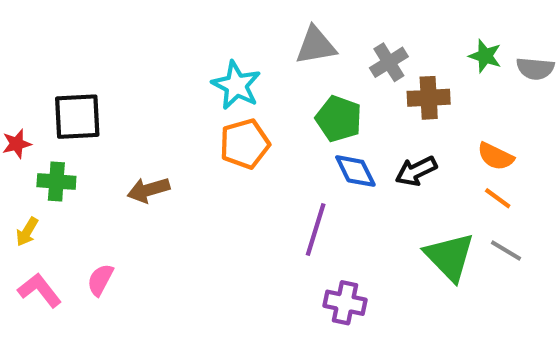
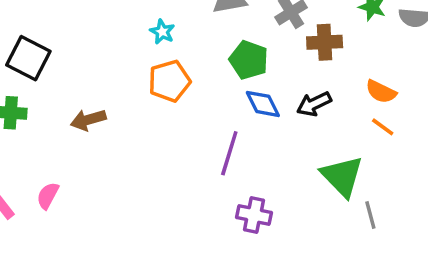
cyan star: (236, 85) -> (162, 32), size x0.6
black square: (77, 117) -> (28, 58), turned 30
gray line: (506, 250) -> (370, 215), moved, turned 44

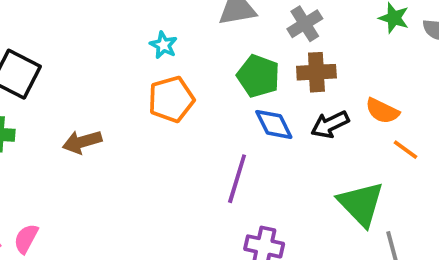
brown cross: (325, 42) -> (316, 72), moved
orange semicircle: (381, 92) -> (382, 111), moved
pink semicircle: (48, 196) -> (26, 239), moved

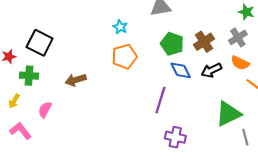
gray cross: (305, 24) -> (238, 37), moved
brown cross: (316, 72) -> (204, 42), turned -30
green triangle: (361, 204) -> (228, 114), turned 48
pink semicircle: (26, 239) -> (45, 110), moved

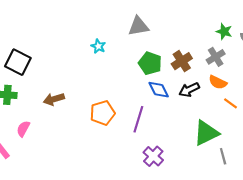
orange pentagon: (124, 57) -> (103, 113), moved
purple cross: (175, 137) -> (153, 156), turned 30

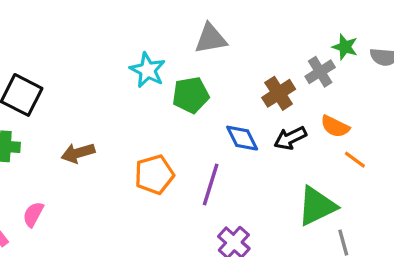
cyan star: (98, 46) -> (148, 70), size x1.5
gray cross: (216, 57) -> (320, 72), moved
green pentagon: (150, 63) -> (191, 95), moved, turned -30
pink semicircle: (23, 129) -> (33, 214), moved

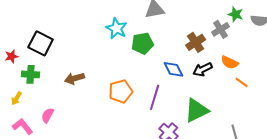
green triangle: (317, 206) -> (197, 110), moved

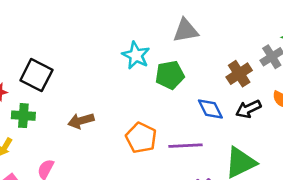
orange pentagon: (121, 91) -> (141, 138), turned -30
purple line: (155, 97) -> (186, 146), turned 70

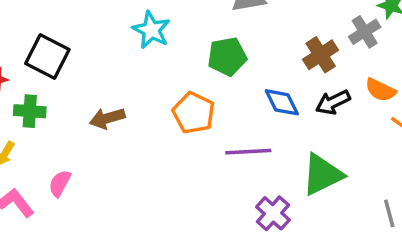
cyan star: (136, 55) -> (151, 30), moved
orange pentagon: (141, 138) -> (194, 113), moved

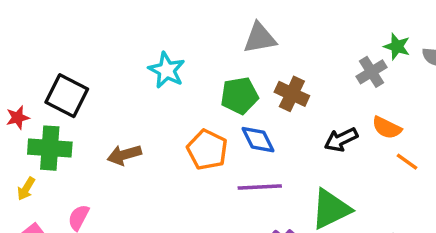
brown cross: (321, 55) -> (292, 94), moved, turned -32
blue diamond: (282, 102) -> (258, 140), moved
green cross: (30, 111) -> (50, 148), size x1.4

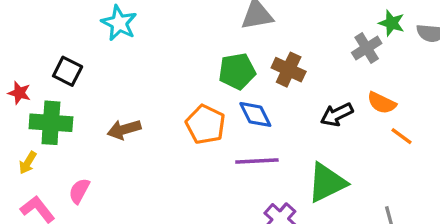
cyan star: (167, 70) -> (119, 23), moved
black square: (67, 96) -> (68, 71), size x0.7
red star: (18, 118) -> (19, 93), turned 30

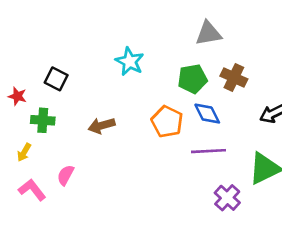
cyan star: (119, 23) -> (130, 61), moved
green cross: (51, 123) -> (43, 120), size x0.7

